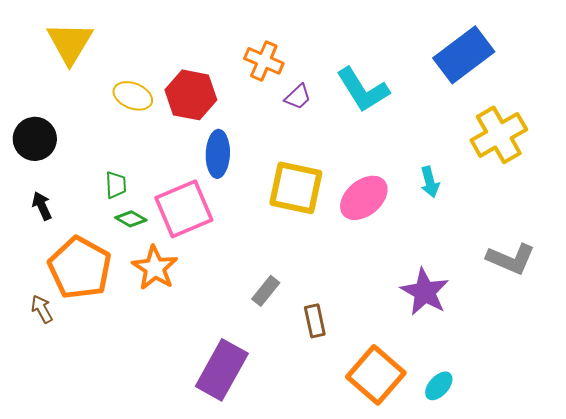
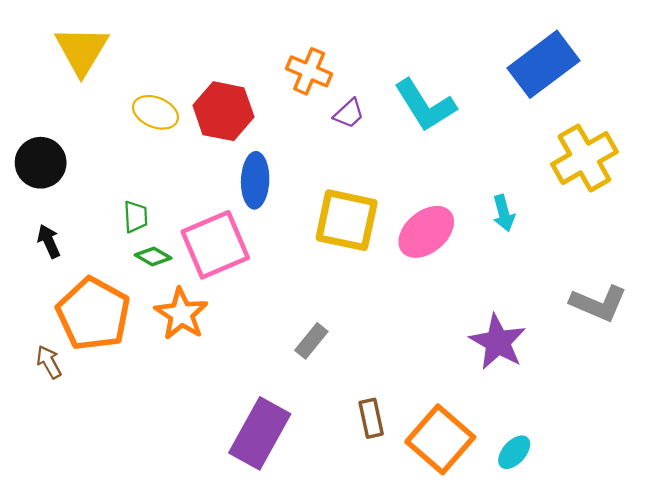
brown rectangle: (315, 321) -> (371, 418), moved

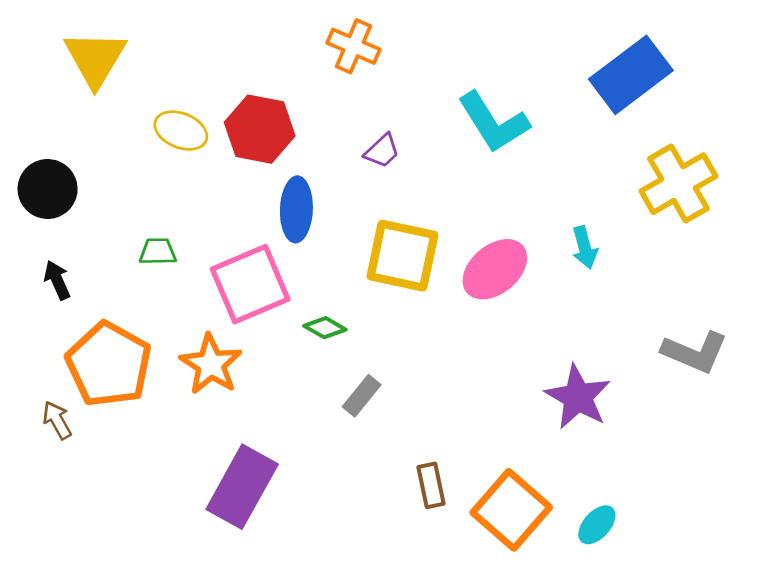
orange cross: (309, 71) -> (353, 46), moved
purple trapezoid: (349, 113) -> (382, 151), moved
green trapezoid: (136, 217) -> (158, 252), turned -88
green diamond: (153, 256) -> (325, 328), moved
purple rectangle: (260, 433) -> (242, 487), moved

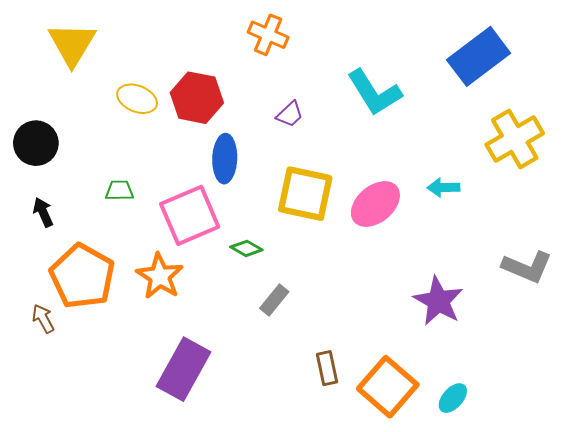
cyan arrow: (585, 247) -> (444, 187), turned 104

